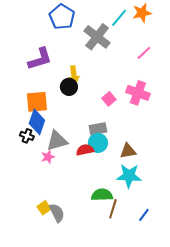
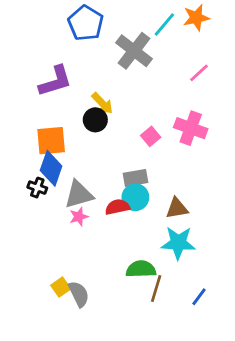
yellow arrow: (74, 75) -> (102, 103), turned -36
pink star: (48, 157) -> (79, 217), moved

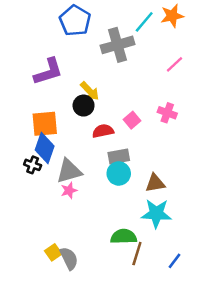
gray cross: (134, 51) -> (117, 45), turned 36
pink cross: (191, 128) -> (167, 113), size x0.7
red semicircle: (117, 207) -> (103, 131), moved

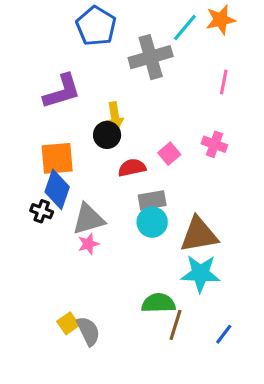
pink line: (175, 64) -> (224, 82), turned -36
yellow arrow: (90, 91) -> (115, 116), turned 35
brown triangle: (155, 183) -> (199, 235), size x1.5

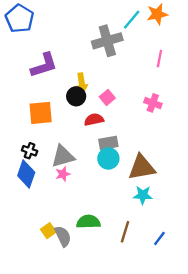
blue pentagon: (96, 26) -> (20, 19), moved
pink square: (169, 154) -> (107, 97), moved
blue diamond: (57, 189) -> (26, 174), moved
cyan star: (200, 273) -> (143, 195), size x0.7
green semicircle: (158, 303) -> (88, 222), moved

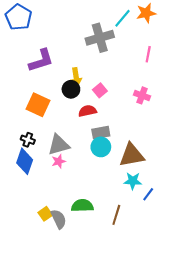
orange square: (41, 113) -> (38, 105), turned 30
blue line: (159, 238) -> (148, 194), moved

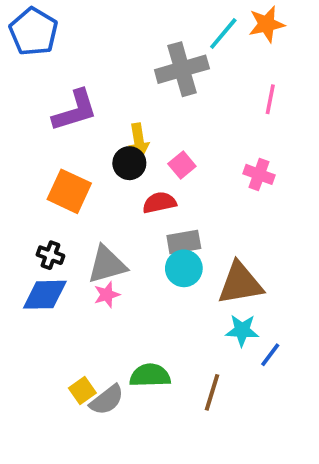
blue diamond: (25, 161) -> (45, 295), turned 70
gray semicircle: (59, 219) -> (107, 400), turned 78

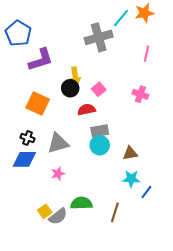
blue pentagon: (34, 32) -> (18, 33), moved
brown triangle: (240, 283) -> (130, 153), size x0.6
pink star: (107, 295) -> (58, 174), moved

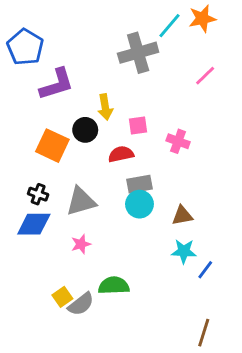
pink line: (146, 54) -> (205, 76), turned 35
black circle: (70, 88) -> (85, 130), moved
pink square: (99, 89) -> (138, 126), turned 32
pink cross: (140, 94) -> (178, 141), moved
brown line: (115, 212) -> (204, 333), moved

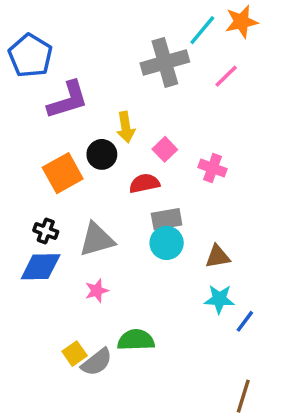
pink line: (205, 76) -> (226, 76), moved
pink square: (138, 126) -> (165, 149), turned -36
orange square: (52, 146) -> (63, 173), turned 36

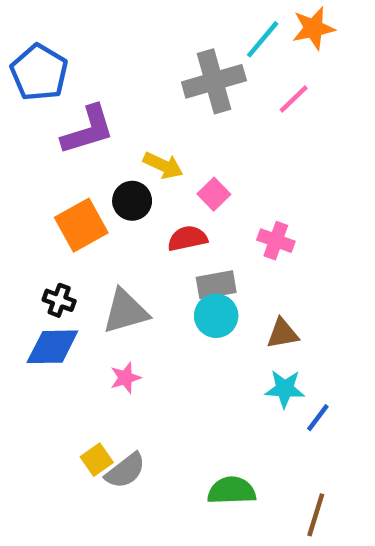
yellow arrow: (126, 127) -> (163, 165), turned -56
pink cross: (213, 168) -> (276, 241), moved
green semicircle: (136, 340) -> (232, 491), moved

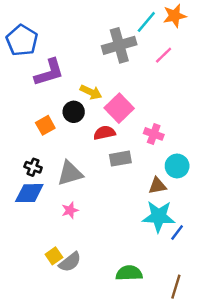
pink square: (214, 194) -> (119, 108), size x1.6
orange square: (81, 225) -> (45, 125), size x0.7
cyan circle: (216, 316) -> (177, 166), moved
cyan star: (285, 389) -> (159, 216), size x1.5

